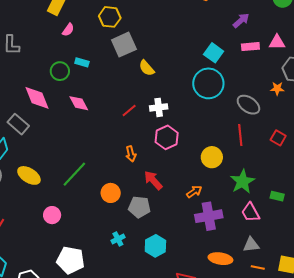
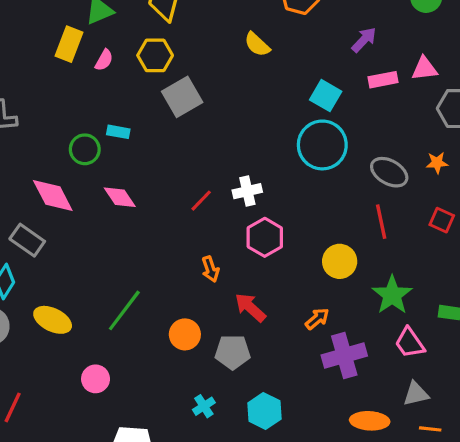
pink semicircle: (68, 30) -> (104, 60), moved
yellow semicircle: (147, 68) -> (257, 44), moved
orange star: (277, 89) -> (437, 163), moved

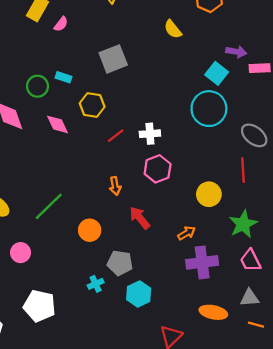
purple arrow: (364, 40) -> (236, 52), moved, turned 48
yellow hexagon: (155, 55) -> (92, 105), moved
gray pentagon: (233, 352) -> (120, 263), moved

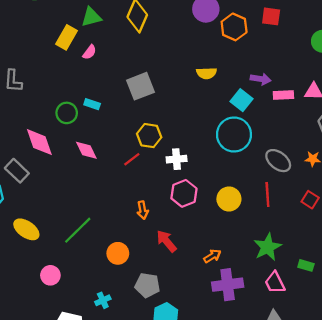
yellow semicircle: (173, 29) -> (207, 73), moved, turned -54
yellow hexagon: (92, 105) -> (149, 136), moved
red line: (116, 136) -> (132, 159), moved
yellow circle: (209, 194) -> (229, 199), moved
cyan cross: (96, 284) -> (103, 300), moved

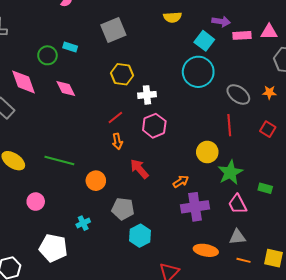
red line: (132, 159) -> (115, 118), moved
yellow circle: (229, 199) -> (207, 152), moved
green line: (78, 230) -> (59, 161), turned 60

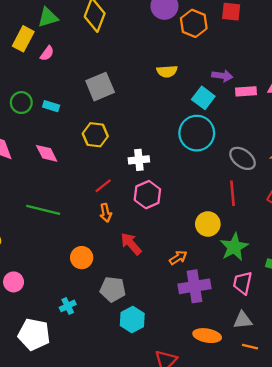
green circle: (47, 55) -> (21, 103), moved
yellow hexagon: (122, 74) -> (95, 135), moved
green line: (59, 161) -> (43, 210), moved
pink trapezoid: (237, 204) -> (243, 283), turned 40

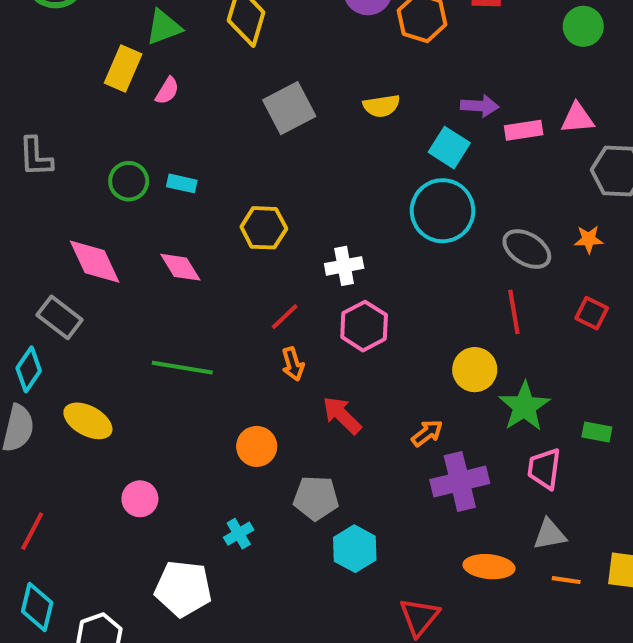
gray square: (100, 87) -> (289, 108), moved

